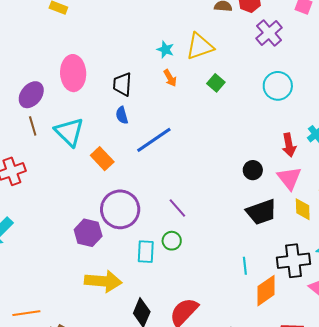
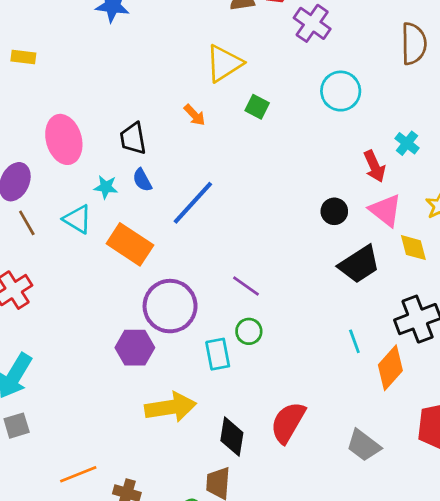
cyan star: (165, 50) -> (106, 187), moved
cyan triangle: (69, 132) -> (78, 219), size x0.7
orange rectangle: (102, 159) -> (130, 244), size x1.4

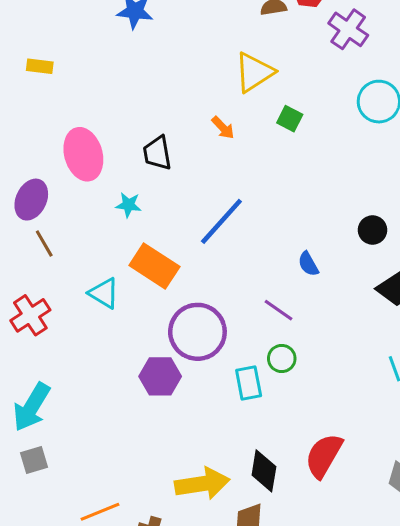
blue semicircle: (142, 180) -> (308, 264), moved
cyan triangle: (78, 219) -> (104, 293), moved
yellow arrow: (170, 407) -> (202, 484), moved

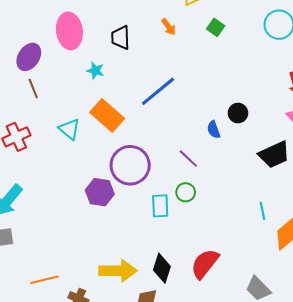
black circle: (373, 230) -> (238, 113), moved

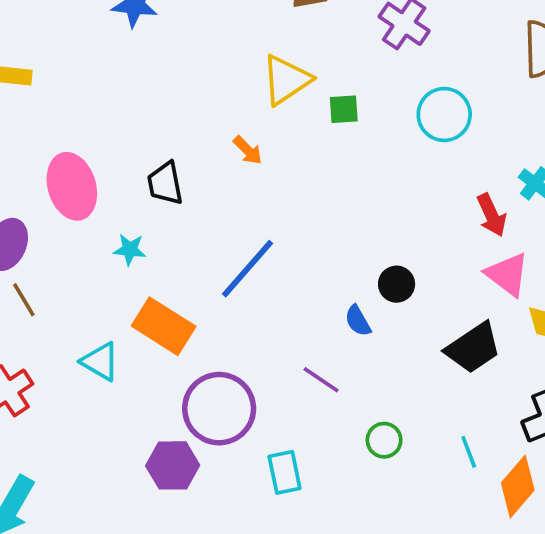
green square: (216, 27) -> (344, 109), moved, turned -30
green circle: (186, 192) -> (384, 440), moved

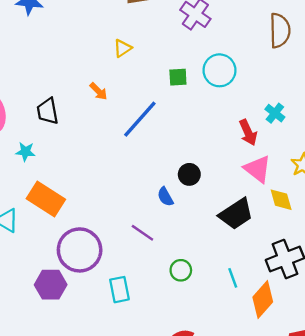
yellow triangle: (286, 80) -> (123, 48), size x0.6
green square: (344, 109) -> (178, 77), moved
blue line: (247, 269) -> (140, 119), moved

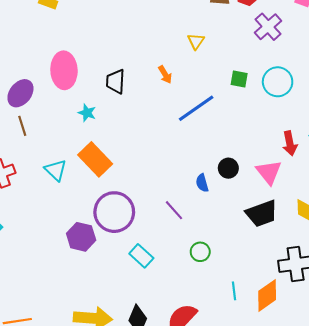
yellow triangle: (123, 48) -> (196, 41), turned -36
pink triangle: (258, 169) -> (269, 172), moved
cyan line: (233, 278) -> (234, 291), moved
cyan rectangle: (119, 290) -> (141, 256), turned -50

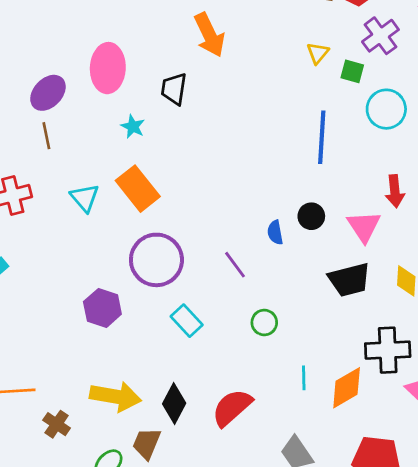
yellow triangle: (196, 41) -> (318, 53), moved
orange arrow: (165, 75) -> (209, 35), moved, size x1.8
green square: (239, 79) -> (352, 71), moved
blue line: (196, 108) -> (322, 137), moved, turned -57
purple hexagon: (81, 237) -> (102, 308), moved

